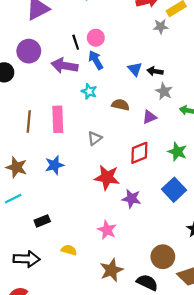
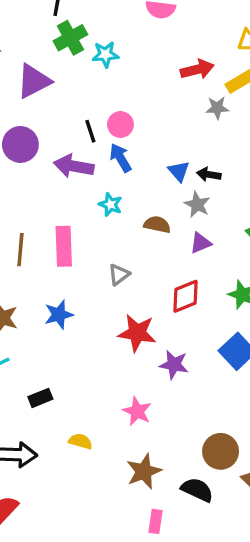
gray star: (164, 91) -> (197, 205), moved

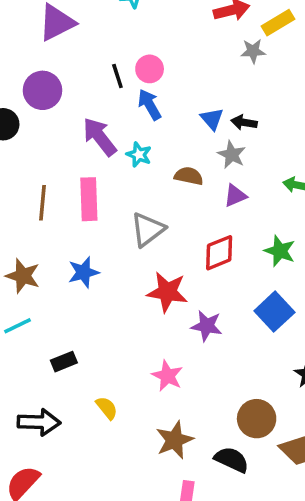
purple arrow: (74, 166) -> (100, 137), moved, turned 42
gray triangle: (119, 275) -> (148, 230), size x1.5
yellow semicircle: (80, 441) -> (107, 408), turned 35

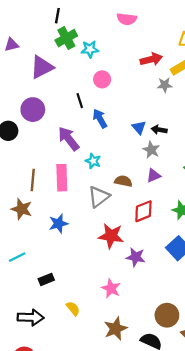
pink circle: (150, 69) -> (102, 79), moved
cyan star: (139, 155) -> (93, 161), moved
brown semicircle: (189, 176) -> (123, 181), moved
brown star: (23, 276) -> (22, 209), moved

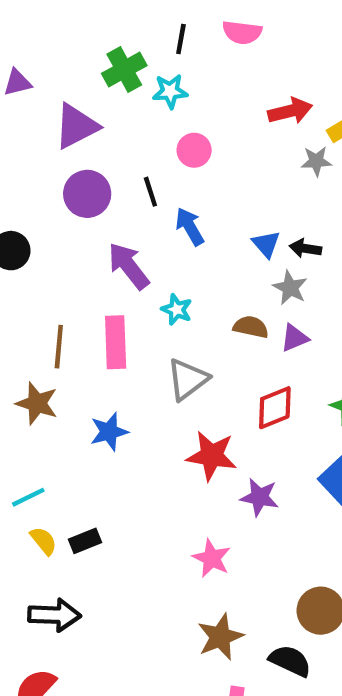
black line: (57, 16) -> (181, 39), moved
purple circle: (33, 110) -> (87, 194), moved
brown semicircle: (123, 181) -> (251, 327), moved
yellow semicircle: (73, 309) -> (44, 541), moved

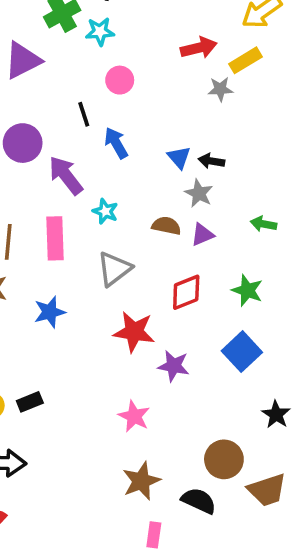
purple circle: (87, 194) -> (23, 143), moved

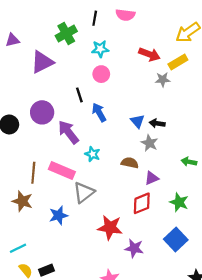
cyan star: (100, 32) -> (100, 49), moved
red arrow: (199, 48) -> (149, 54), turned 35
purple triangle: (202, 235) -> (152, 178), moved
pink rectangle: (55, 238) -> (62, 170), turned -65
gray triangle: (114, 269) -> (84, 192), moved

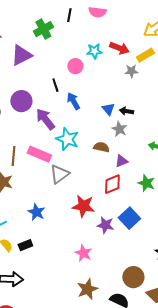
cyan star: (100, 49) -> (94, 51), moved
cyan star: (92, 154) -> (67, 139), size x1.6
blue star: (59, 215) -> (36, 212), moved, turned -30
blue square: (176, 240) -> (129, 218), moved

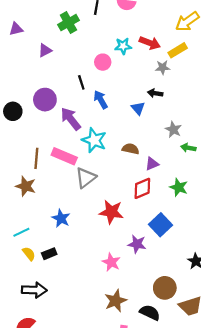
purple triangle: (21, 55) -> (45, 50), size x0.6
black arrow: (126, 111) -> (155, 93), moved
gray star: (119, 129) -> (173, 130), moved
purple star: (105, 225) -> (137, 244), moved

